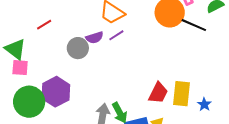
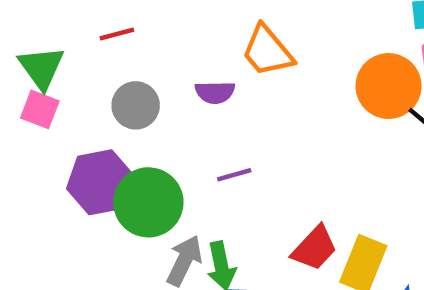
purple line: (116, 35) -> (234, 175), moved
gray circle: (78, 48) -> (136, 105), moved
green circle: (29, 102) -> (148, 202), moved

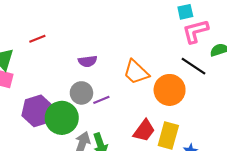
orange trapezoid: (267, 51) -> (136, 72), moved
orange circle: (389, 86) -> (170, 90), moved
gray circle: (136, 105) -> (81, 93), moved

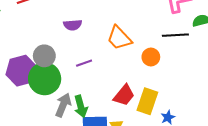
black line: (193, 66) -> (175, 35), turned -40
orange circle: (170, 90) -> (151, 57), size x0.6
gray circle: (81, 93) -> (44, 56), moved

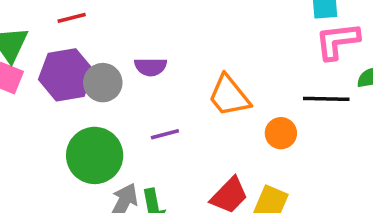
gray circle: (44, 56) -> (103, 83), moved
purple hexagon: (21, 71) -> (66, 75), moved

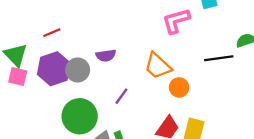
pink L-shape: (337, 41) -> (176, 21), moved
orange circle: (281, 133) -> (179, 87), moved
purple line: (165, 134) -> (121, 96), turned -30

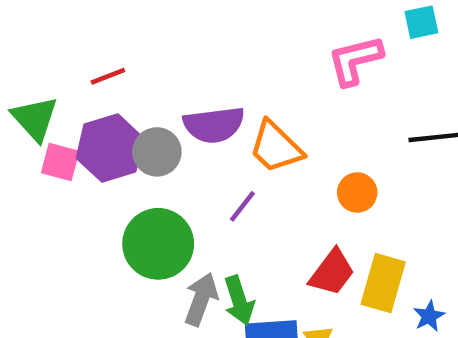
purple semicircle: (106, 55) -> (214, 125), size x1.5
orange trapezoid: (158, 66) -> (276, 147), moved
pink square: (18, 76) -> (60, 162), moved

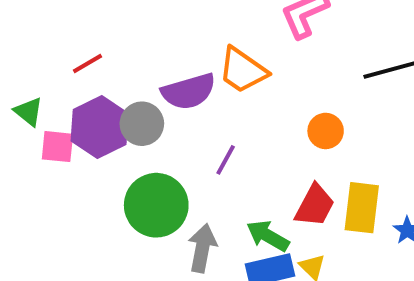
green triangle: (35, 119) -> (29, 112), size x0.7
orange trapezoid: (276, 147) -> (243, 70), moved
green arrow: (239, 300) -> (268, 236), moved, turned 147

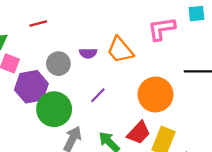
purple semicircle: (189, 91) -> (88, 53), size x0.6
purple hexagon: (100, 127) -> (31, 87), moved
orange circle: (326, 131) -> (155, 95), size x1.8

